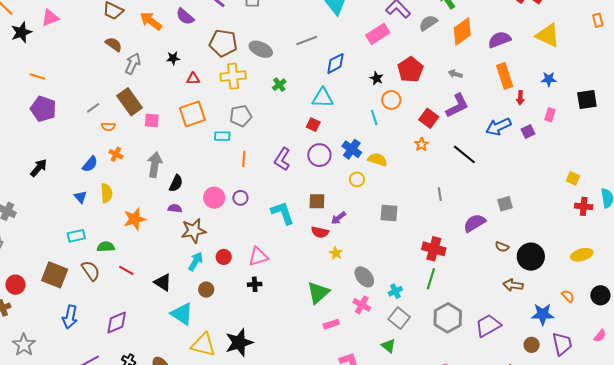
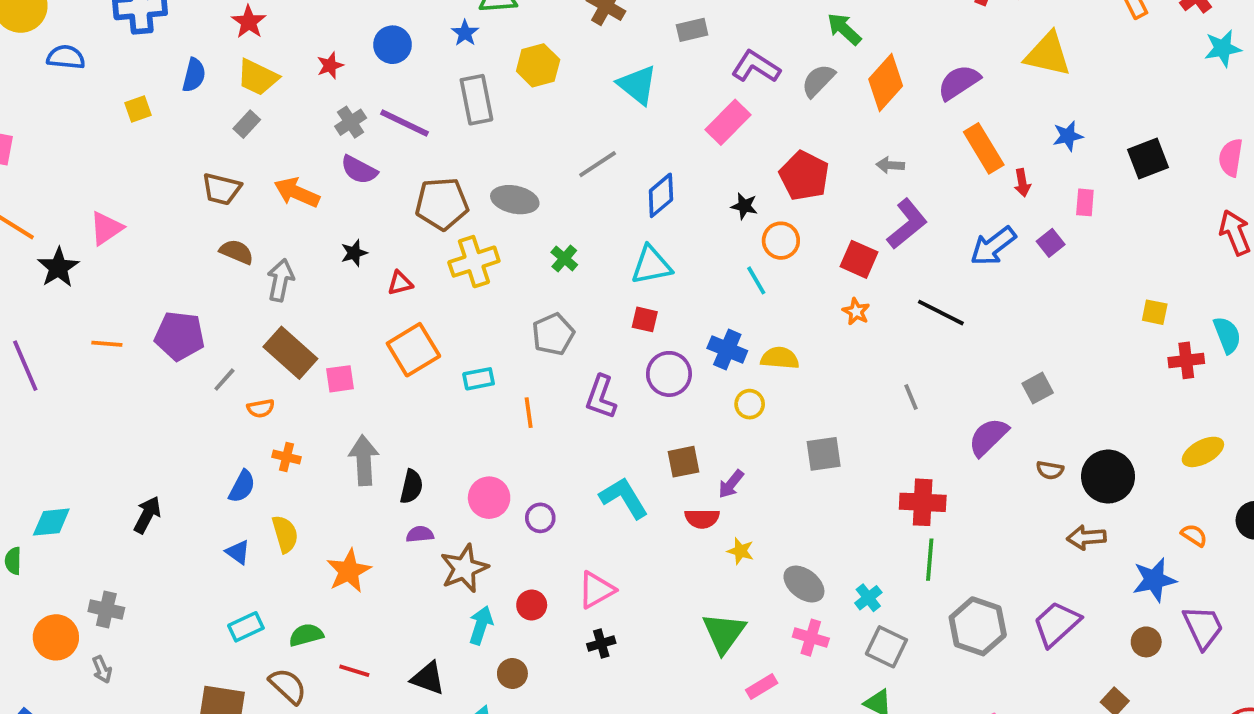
purple pentagon: (43, 109) -> (180, 336), moved
gray pentagon: (241, 116) -> (553, 334), moved
purple circle: (240, 198) -> (540, 518), moved

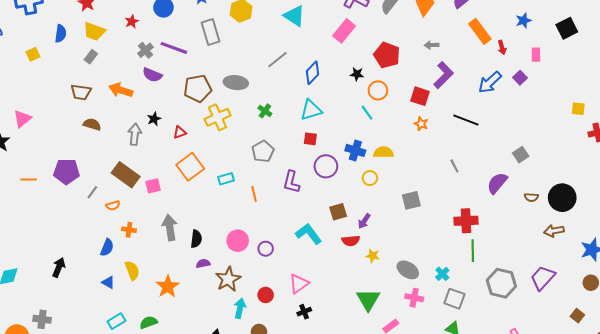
gray arrow: (280, 280) -> (135, 134), moved

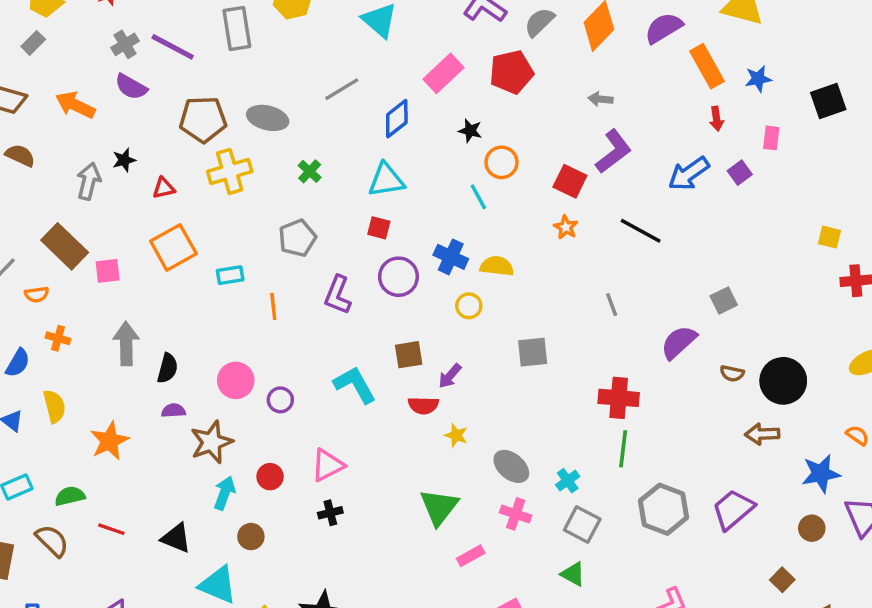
pink rectangle: (344, 31) -> (444, 73), moved
orange rectangle: (480, 31) -> (707, 66), moved
red pentagon: (387, 55) -> (512, 72), moved, turned 30

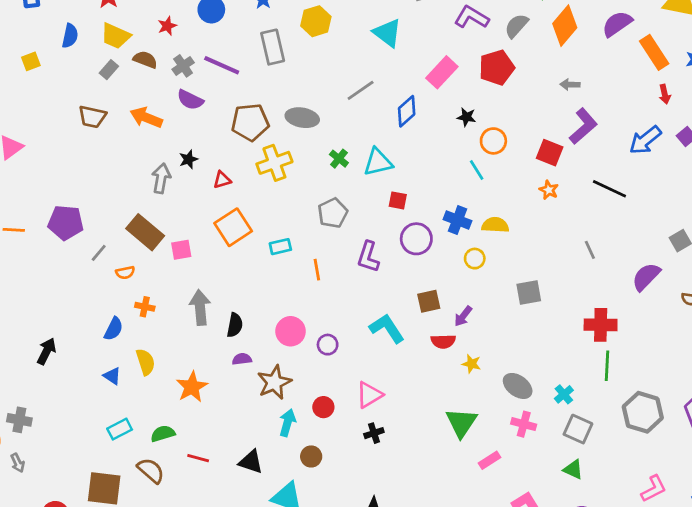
brown semicircle: (20, 155) -> (145, 60), moved
cyan triangle: (386, 180) -> (378, 162), moved

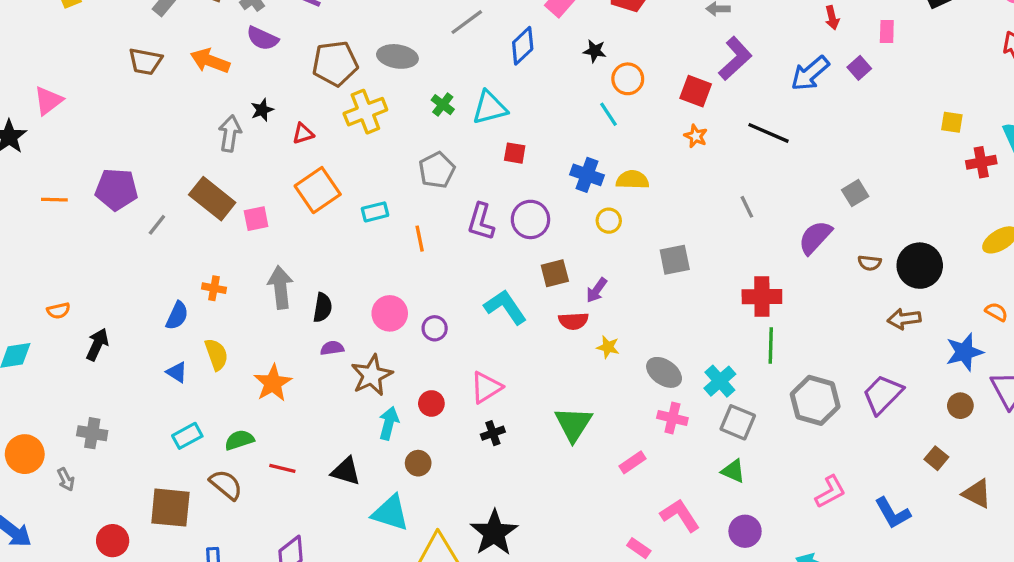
purple circle: (416, 239) -> (530, 219), moved
orange semicircle: (125, 273) -> (59, 311), moved
cyan cross: (564, 394) -> (720, 381), size x1.4
gray cross: (19, 420) -> (92, 433), moved
green triangle: (461, 423) -> (573, 424), moved

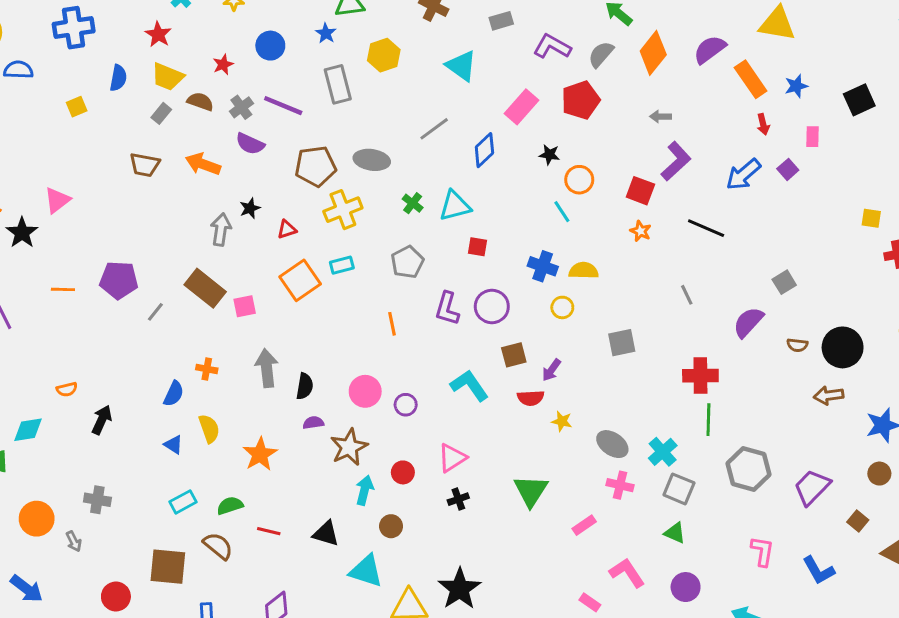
cyan rectangle: (375, 212) -> (342, 265), moved
purple trapezoid: (883, 394) -> (812, 487), moved
pink L-shape: (830, 492) -> (762, 551), turned -52

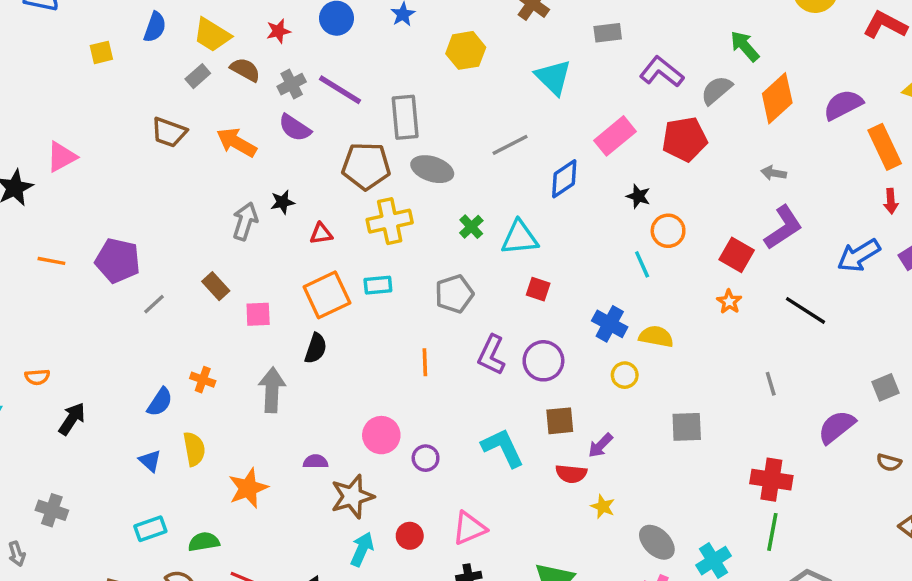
gray rectangle: (338, 84) -> (405, 117), moved
brown rectangle: (205, 288) -> (216, 286), size x0.6
black semicircle: (305, 386) -> (316, 348), moved

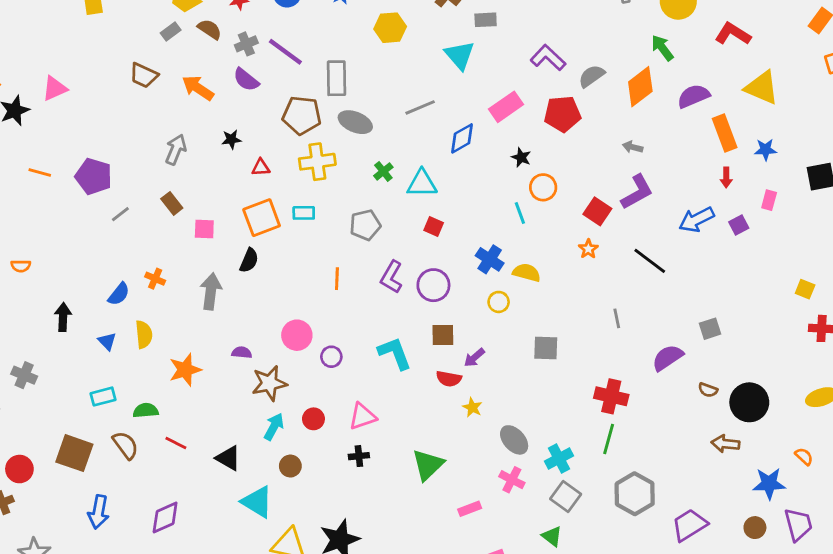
gray rectangle: (608, 33) -> (486, 20), moved
green arrow: (745, 46) -> (662, 48), moved
gray arrow: (245, 221) -> (176, 150), moved
black arrow: (72, 419) -> (63, 317), moved, turned -36

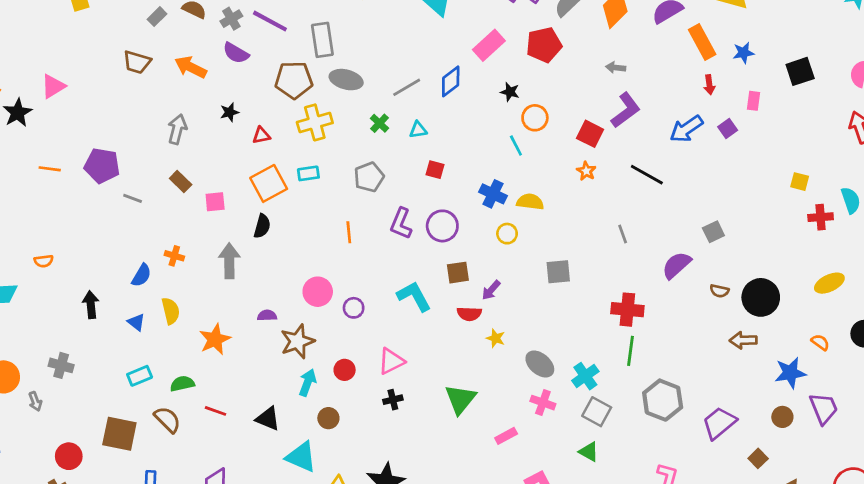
gray line: (420, 107) -> (407, 87), moved
cyan triangle: (422, 183) -> (418, 130), size x0.6
gray line: (120, 214) -> (133, 198), turned 66

